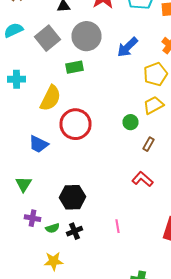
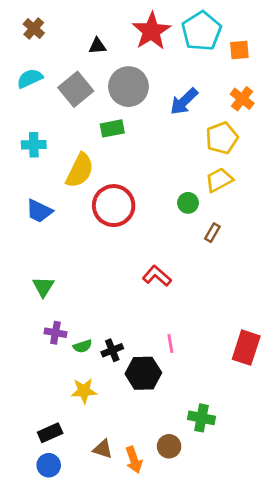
blue trapezoid: (38, 144) -> (39, 211), moved
red L-shape: (142, 179) -> (157, 276), moved
black hexagon: (72, 197) -> (143, 373), moved

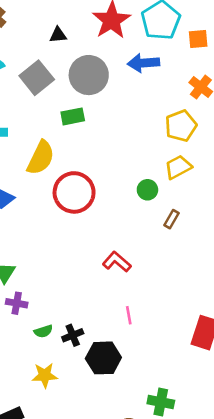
blue arrow: (184, 101) -> (143, 63), moved, turned 40
purple cross: (55, 333) -> (17, 303), moved
pink line: (170, 344) -> (129, 315), moved

